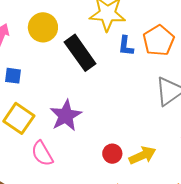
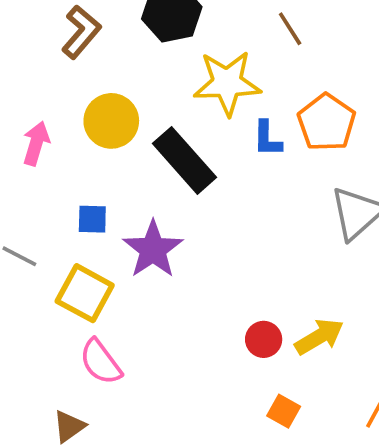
blue square: (13, 76) -> (92, 219), moved
purple star: (66, 116) -> (153, 249), moved
pink semicircle: (42, 154) -> (101, 362), moved

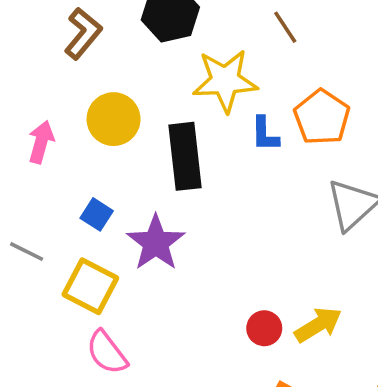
black rectangle: (184, 160) -> (185, 156), turned 36
blue square: (92, 219) -> (97, 214), turned 32

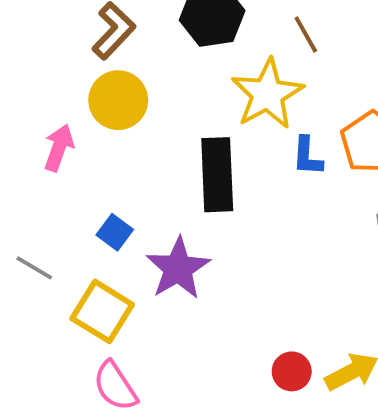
brown line: (285, 27) -> (306, 34), moved
yellow star: (225, 81) -> (267, 94), turned -30
yellow circle: (114, 119) -> (118, 100), moved

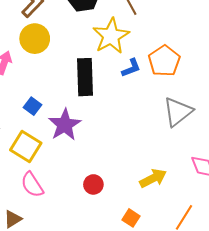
blue L-shape: (307, 156) -> (131, 68), turned -115
red circle: (292, 371) -> (93, 184), moved

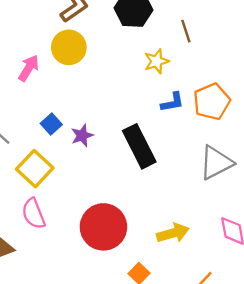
yellow star: (111, 36) -> (157, 61), size x0.6
black rectangle: (85, 77) -> (139, 146), moved, turned -36
purple star: (65, 125) -> (82, 136), moved, size x0.6
red circle: (93, 184) -> (103, 227), size x2.0

